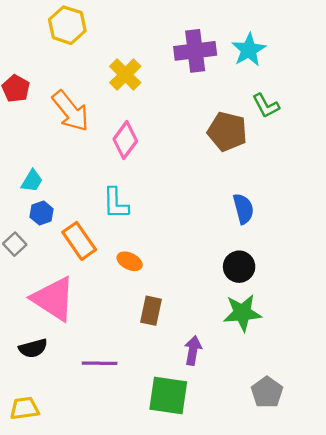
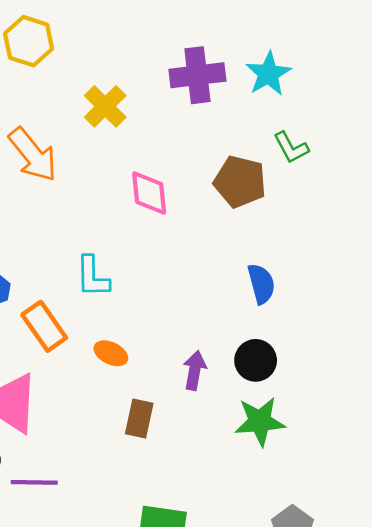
pink diamond: (125, 140) -> (149, 193), moved, turned -42
purple arrow: (193, 350) -> (195, 370), moved
purple line: (100, 363) -> (34, 482), moved

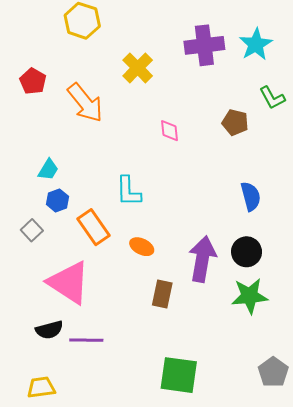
brown pentagon: (240, 182) -> (235, 122), size x0.7
pink diamond: (149, 193) -> (169, 131), size x0.7
purple arrow: (195, 370) -> (202, 259), size x1.6

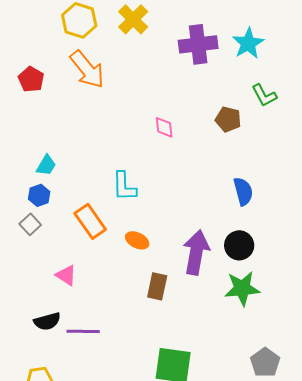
yellow cross: (138, 68) -> (133, 19), moved
orange arrow: (85, 103) -> (87, 69), moved
blue hexagon: (58, 200) -> (39, 195), moved
pink triangle: (69, 283) -> (66, 275), size x0.5

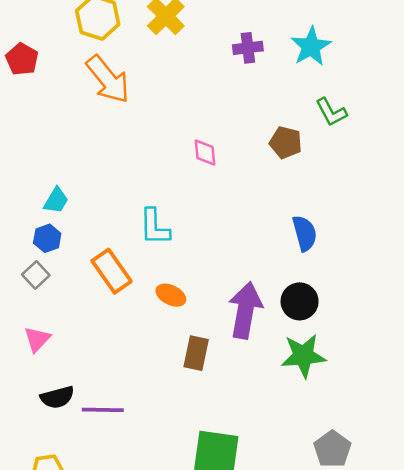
purple cross: (198, 44) -> (248, 48), size x0.6
red pentagon: (31, 79) -> (22, 59), moved
pink triangle: (66, 275) -> (37, 339), moved, turned 40

